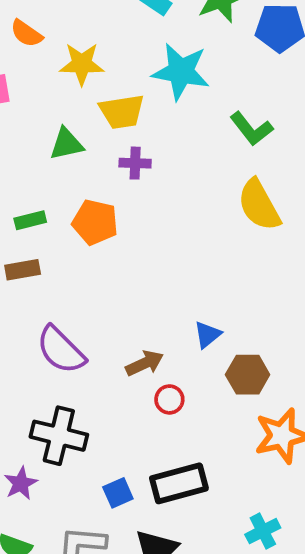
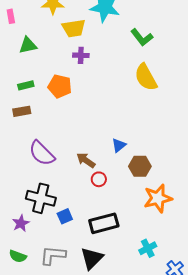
green triangle: (66, 144) -> (28, 45), moved
brown arrow: (145, 363) -> (86, 160), turned -120
blue square: (118, 493) -> (65, 216), moved

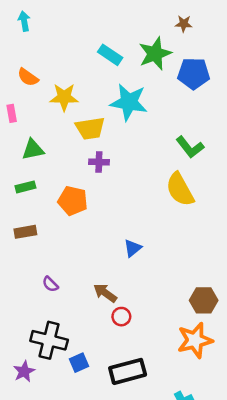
green L-shape: (142, 37) -> (190, 147), moved
green rectangle: (26, 85) -> (25, 187), moved
blue triangle: (119, 145) -> (133, 248), moved
purple semicircle: (42, 153) -> (50, 284), size x0.5
brown hexagon: (140, 166) -> (204, 300), moved

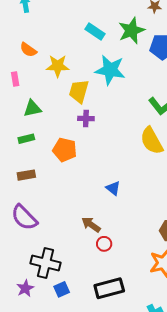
yellow trapezoid: (90, 128) -> (79, 91), turned 115
blue triangle: (133, 248) -> (113, 188), turned -42
purple semicircle: (50, 284) -> (24, 218), moved, size x2.0
blue square: (79, 363) -> (62, 289), moved

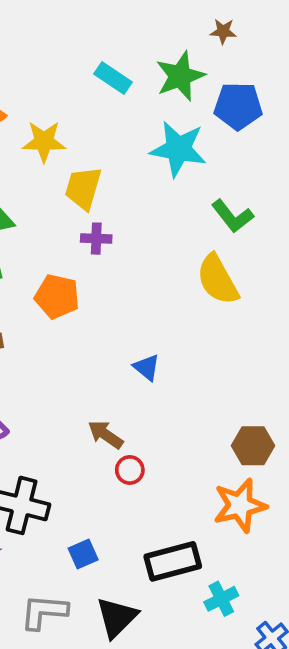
cyan star: (110, 70) -> (178, 149), moved
black rectangle: (109, 288) -> (173, 561), moved
blue square: (62, 289) -> (83, 554), moved

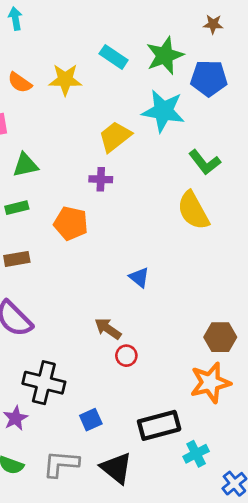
brown star: (223, 31) -> (213, 24), moved
yellow star: (44, 141) -> (65, 80), moved
yellow trapezoid: (83, 188) -> (115, 137), moved, turned 36
black triangle: (117, 617) -> (116, 468), turned -36

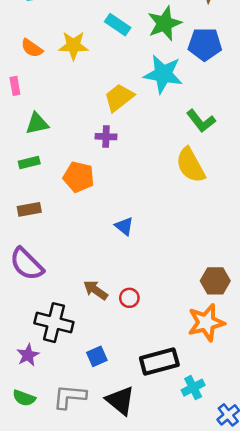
blue triangle: (139, 277) -> (124, 226), moved
brown arrow: (108, 329) -> (96, 290), moved

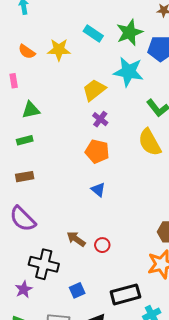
purple cross: (106, 137) -> (100, 119), moved, turned 35
orange pentagon: (79, 177) -> (97, 151), moved

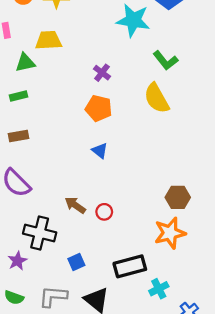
yellow trapezoid: (94, 90) -> (49, 40), moved, turned 35

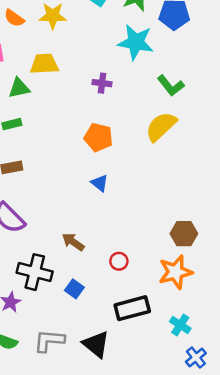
purple cross: (102, 73) -> (102, 83), moved, turned -30
yellow semicircle: (157, 98) -> (161, 126), turned 76
red circle: (104, 212) -> (119, 261), moved
blue square: (76, 262) -> (74, 289), moved, turned -30
cyan cross: (159, 289) -> (180, 325), moved, turned -30

